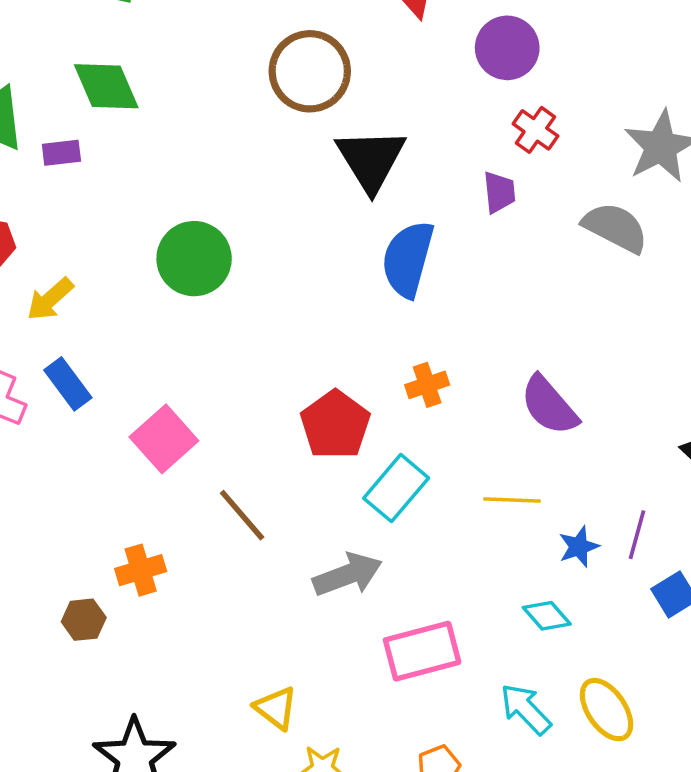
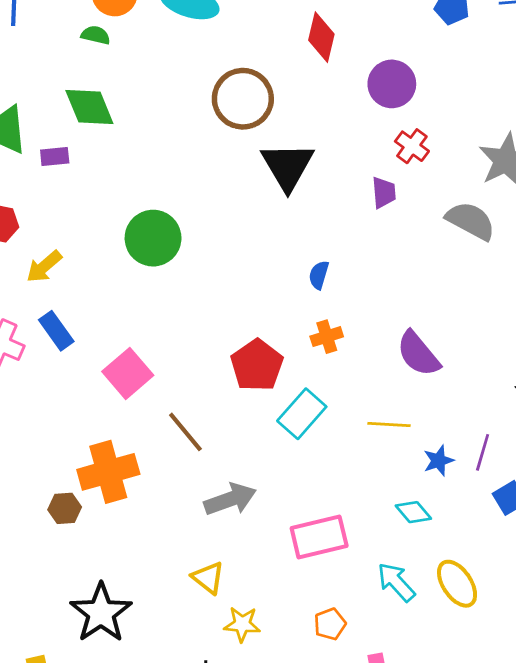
blue semicircle: (408, 259) -> (319, 275), moved, size x0.5
orange cross: (141, 570) -> (108, 472), size x1.6
gray arrow: (348, 575) -> (230, 499), moved

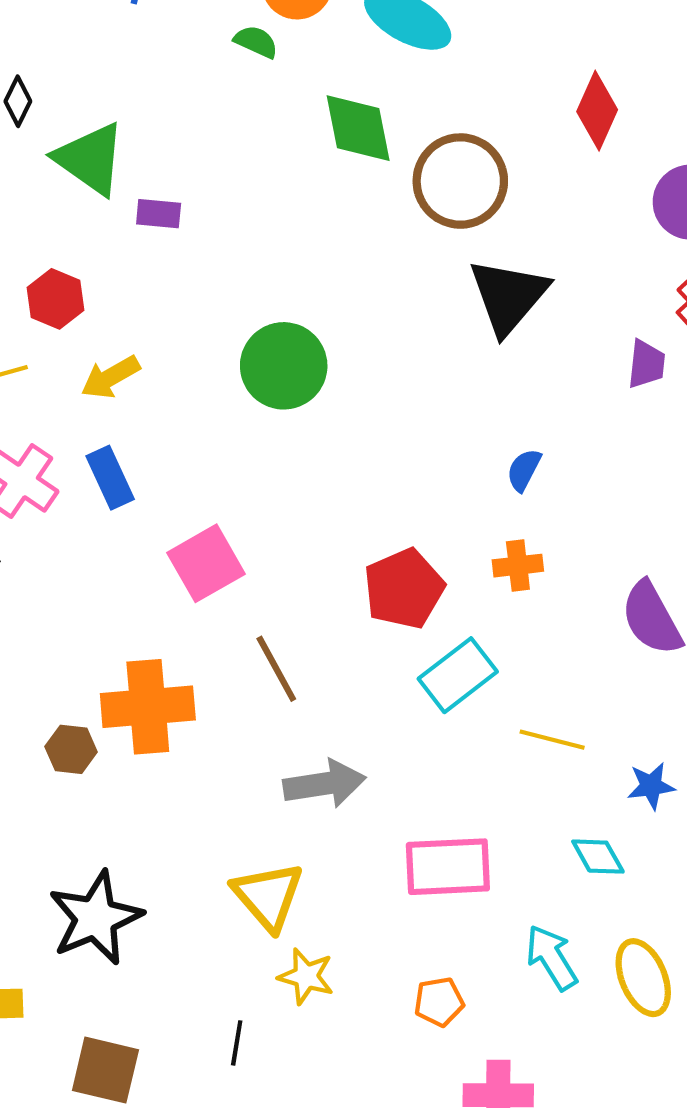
green diamond: (89, 107) -> (358, 128), moved
yellow line: (389, 425) -> (552, 740), moved
yellow triangle: (208, 578) -> (268, 896), size x1.4

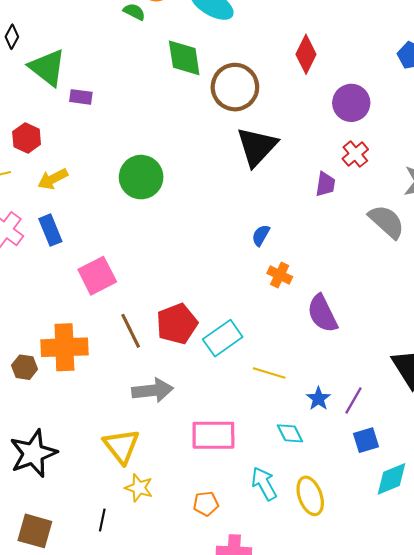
orange cross: (518, 566) -> (280, 275), moved, turned 30
red pentagon: (404, 589) -> (177, 324), moved
blue star: (651, 786) -> (318, 399), turned -30

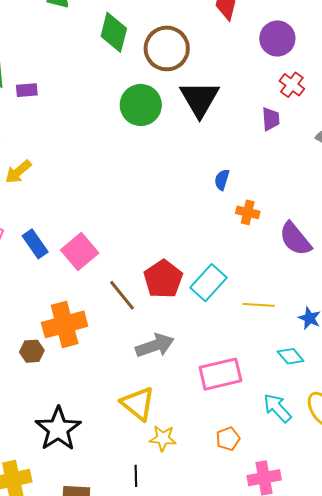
green diamond: (184, 58) -> (114, 32), turned 36
green circle: (141, 177) -> (141, 105), moved
blue rectangle: (50, 230) -> (35, 244), moved

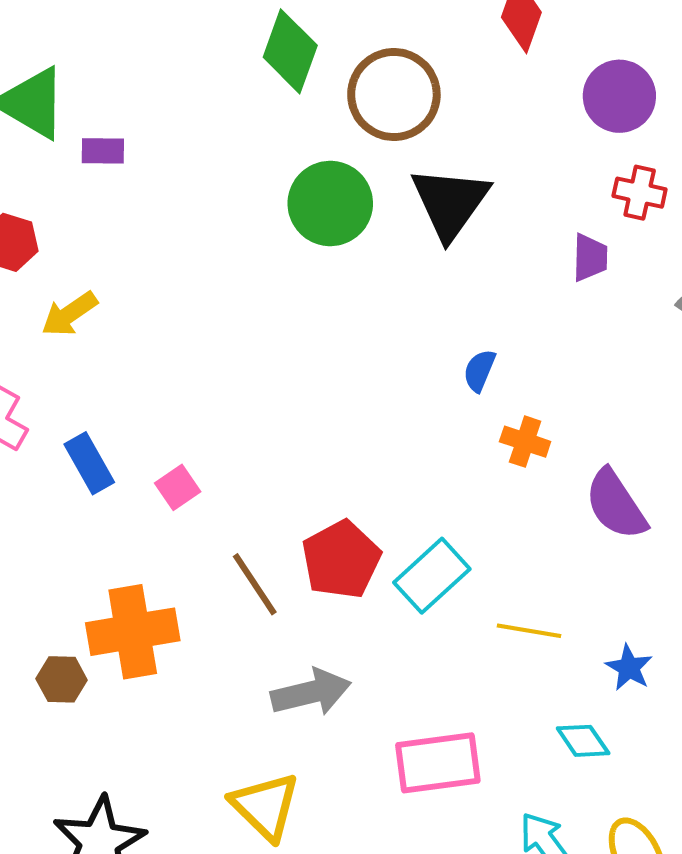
red cross: (292, 85) -> (640, 193), turned -30
pink square: (80, 252) -> (178, 487), size x0.6

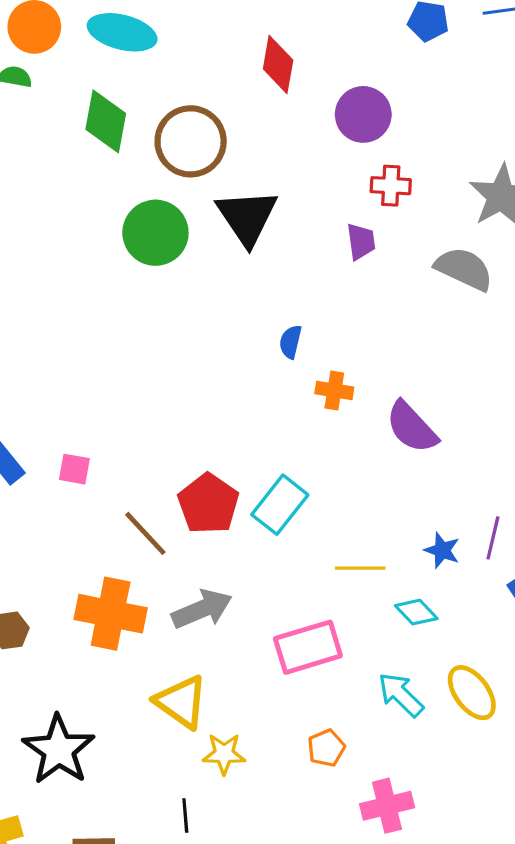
pink square: (178, 487) -> (74, 469), turned -36
yellow line: (529, 631) -> (360, 568), moved
orange cross: (133, 632) -> (111, 614), moved, turned 30

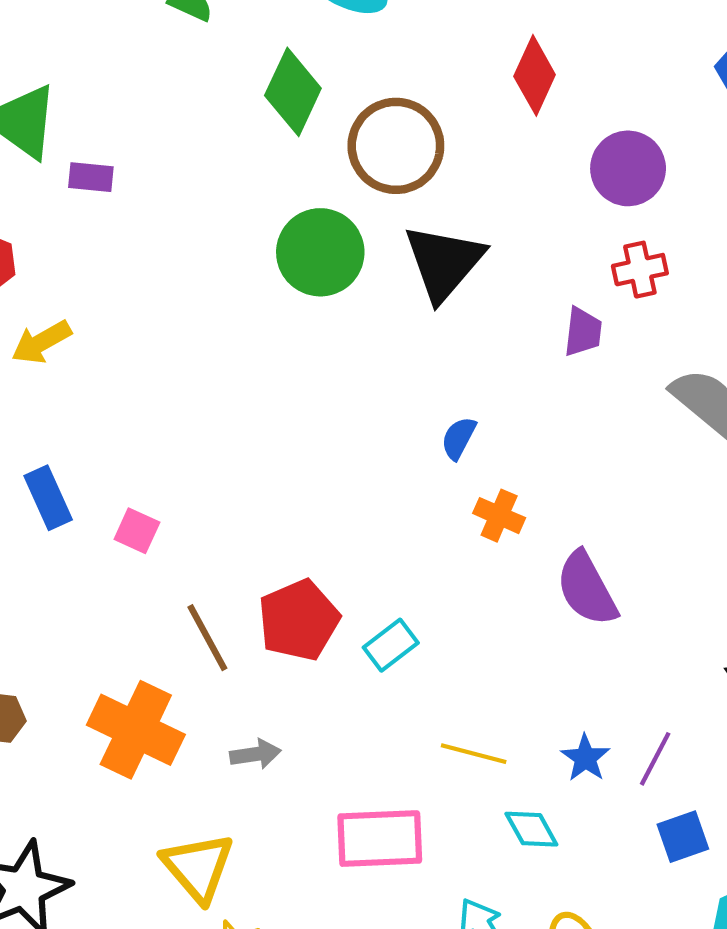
red cross: (391, 186) -> (640, 270), turned -30
cyan rectangle: (280, 505) -> (391, 645), size x0.7
gray arrow: (202, 609) -> (255, 754), size x0.6

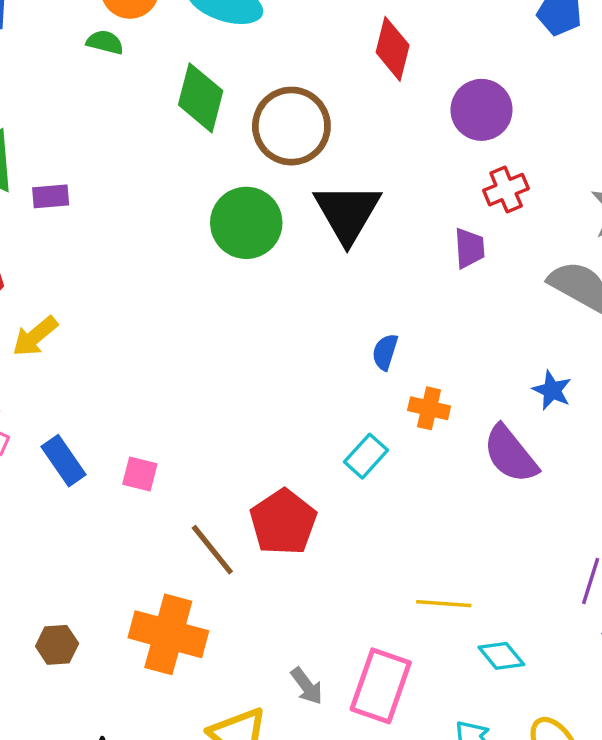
cyan rectangle: (391, 645) -> (366, 456), moved
gray arrow: (255, 754) -> (307, 686), moved, turned 72
blue star: (585, 758) -> (552, 390), moved
pink rectangle: (380, 839) -> (381, 686), turned -58

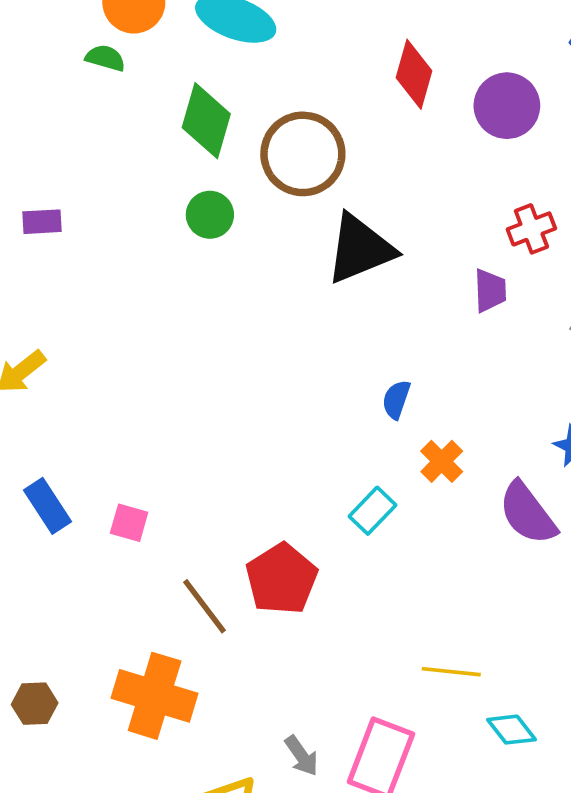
purple circle: (482, 110) -> (507, 106), moved
black triangle: (347, 213) -> (360, 249), turned 36
green circle: (246, 223) -> (210, 215), moved, size x0.6
orange cross: (429, 408) -> (442, 461), turned 30

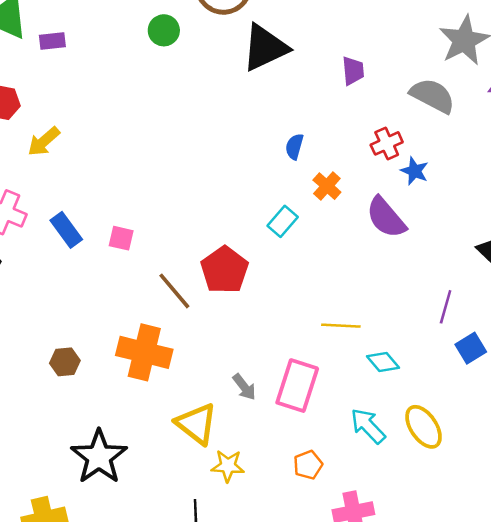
red cross: (531, 229) -> (387, 143), moved

